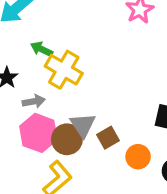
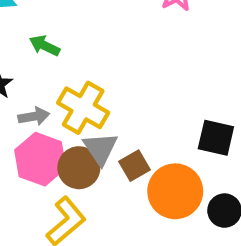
yellow cross: (64, 70) -> (83, 108), moved
orange circle: (138, 157) -> (175, 191), size x1.6

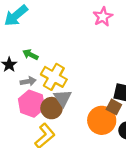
green arrow: (45, 46) -> (30, 55), moved
brown square: (135, 166) -> (114, 107), moved, turned -32

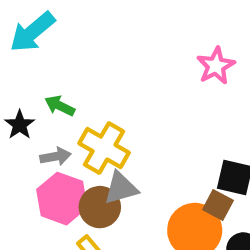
pink star: (103, 17) -> (216, 66), moved
gray triangle: (63, 98) -> (121, 188), turned 48

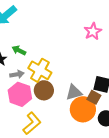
gray triangle: (121, 188) -> (74, 92), moved
brown circle: (100, 207) -> (44, 90), moved

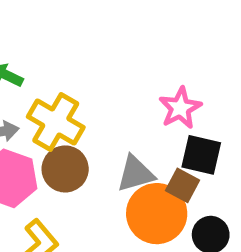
pink star: (93, 31) -> (180, 108), moved

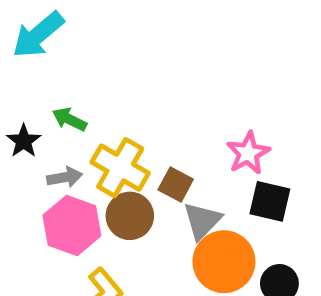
gray triangle: (136, 174) -> (202, 221), turned -30
brown square: (183, 185) -> (176, 184), moved

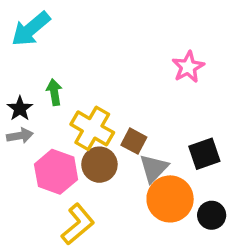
green arrow: (69, 119) -> (54, 92), turned 55
pink star: (248, 153) -> (188, 67), moved
gray arrow: (65, 177) -> (20, 136), moved
black square: (270, 201) -> (204, 154), turned -32

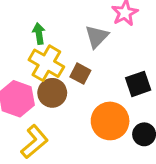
green arrow: (54, 92) -> (39, 34), moved
gray triangle: (154, 168) -> (97, 37), moved

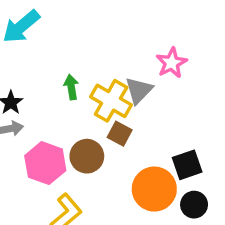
yellow cross: (46, 63) -> (111, 101), moved
black square: (138, 84) -> (187, 165), moved

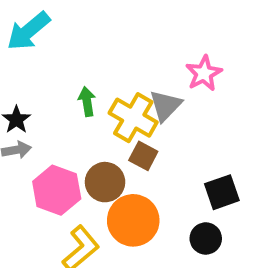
orange circle: (154, 189) -> (133, 220), moved
black circle: (194, 205) -> (206, 238), moved

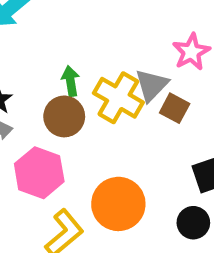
brown square: (143, 156) -> (175, 108), moved
brown circle: (105, 182) -> (64, 116), moved

